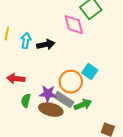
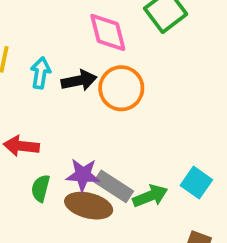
pink diamond: (74, 25) -> (108, 32), moved
cyan square: (90, 72) -> (196, 183), moved
orange circle: (71, 82) -> (121, 88), moved

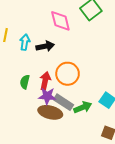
orange circle: (121, 88) -> (68, 74), moved
red arrow: (21, 146) -> (45, 81), moved, turned 96
green semicircle: (41, 188) -> (25, 82), moved

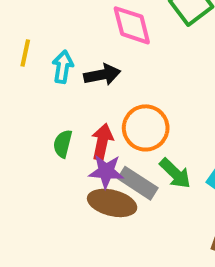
green arrow: (83, 107) -> (175, 173), moved, turned 66

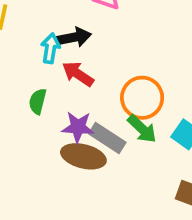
cyan arrow: (63, 67) -> (50, 48), moved
orange circle: (146, 128) -> (142, 98), moved
red arrow: (102, 142) -> (78, 74), moved, turned -68

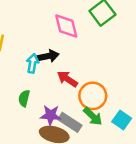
red arrow: (78, 74) -> (67, 79), moved

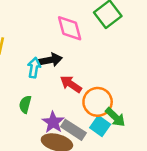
purple star: (51, 115) -> (53, 122), turned 30
green arrow: (93, 116) -> (115, 117), moved
cyan square: (122, 120) -> (100, 126), moved

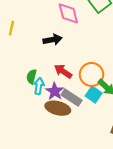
cyan arrow: (34, 68) -> (39, 86), moved
red arrow: (71, 84) -> (63, 71), moved

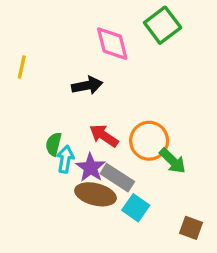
cyan square: (94, 94) -> (136, 208), moved

